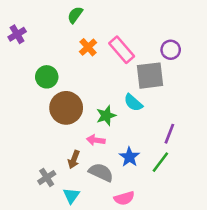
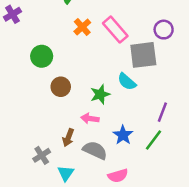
brown circle: (66, 108) -> (61, 87), size x0.6

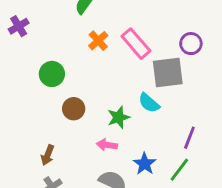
brown arrow: (68, 138) -> (48, 155), moved

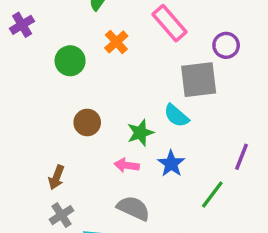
pink rectangle: (136, 44) -> (169, 23), moved
green circle: (52, 74) -> (70, 61), moved
purple line: (189, 138) -> (241, 157), moved
blue star: (145, 164) -> (171, 164), moved

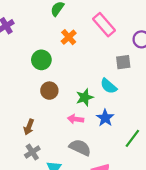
green circle: (70, 61) -> (41, 60), moved
gray square: (199, 80) -> (123, 62), size x0.6

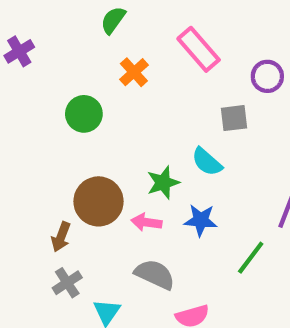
brown circle: (49, 91) -> (98, 201), moved, size x1.5
blue star: (105, 118) -> (201, 220), turned -30

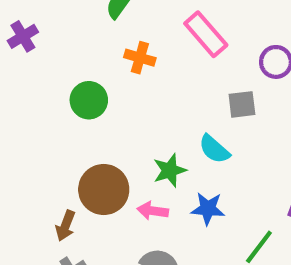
orange cross: (134, 72) -> (140, 58), turned -32

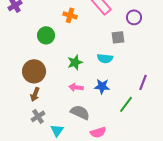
cyan semicircle: (214, 149) -> (105, 58), turned -35
green star: (170, 170) -> (75, 62), moved
brown circle: (104, 190) -> (34, 71), moved

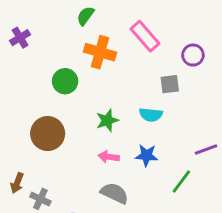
orange cross: (70, 15) -> (100, 52), size x1.5
purple line: (143, 82) -> (206, 150), turned 49
brown arrow: (35, 94) -> (17, 183), moved
gray cross: (38, 116) -> (40, 199), moved, turned -32

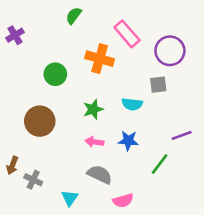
orange cross: (100, 52) -> (100, 59), moved
purple circle: (193, 55) -> (170, 51), size x1.5
gray square: (170, 84) -> (158, 85), moved

